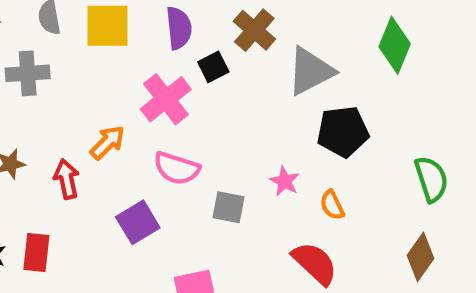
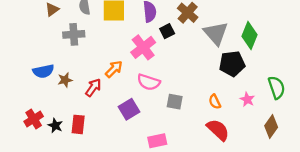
green diamond: (395, 45) -> (249, 35), moved
gray triangle: (310, 71) -> (216, 33), turned -44
red arrow: (67, 179) -> (93, 88), turned 48
pink star: (285, 181) -> (247, 99), moved
orange semicircle: (332, 205) -> (215, 102), moved

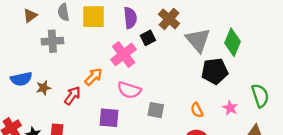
purple square: (129, 109) -> (109, 118), turned 36

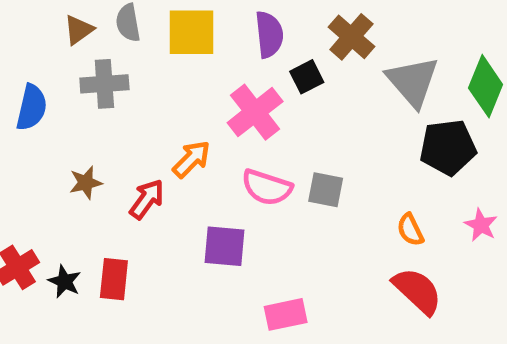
brown triangle: (30, 16) -> (79, 30), moved
blue semicircle: (21, 79) -> (32, 107), moved, turned -65
gray square: (156, 110) -> (326, 190), moved

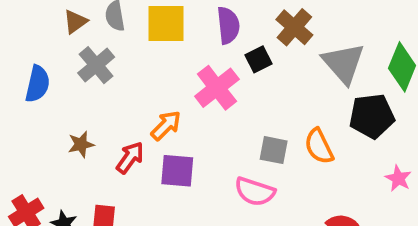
gray cross: (104, 84) -> (96, 65), turned -36
pink semicircle: (267, 187) -> (255, 192), moved
orange semicircle: (410, 230) -> (319, 146), moved, size x1.4
purple square: (224, 246) -> (177, 171), moved

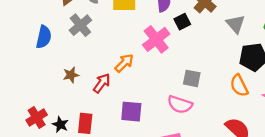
gray triangle: (343, 63) -> (236, 24), size x0.7
orange semicircle: (319, 146) -> (239, 86), moved
purple square: (177, 171) -> (131, 112), moved

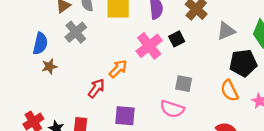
black square: (182, 22) -> (177, 39), moved
gray triangle: (236, 24) -> (226, 31), turned 48
brown star: (71, 75) -> (49, 66), moved

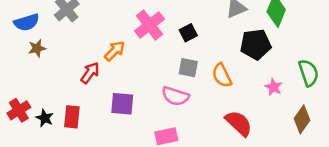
black square: (177, 39) -> (188, 33), moved
blue semicircle: (40, 44) -> (27, 22), turned 60
orange semicircle: (229, 91) -> (222, 75), moved

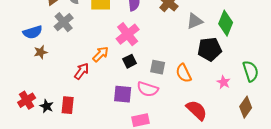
black square: (188, 33) -> (130, 61), moved
purple square: (122, 104) -> (123, 94), moved

